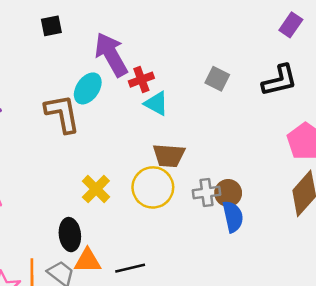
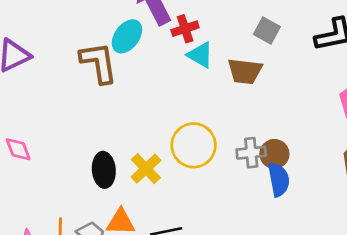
brown trapezoid: (169, 156) -> (245, 71), moved
yellow cross: (96, 189) -> (146, 169), moved
black ellipse: (70, 235) -> (104, 170), moved

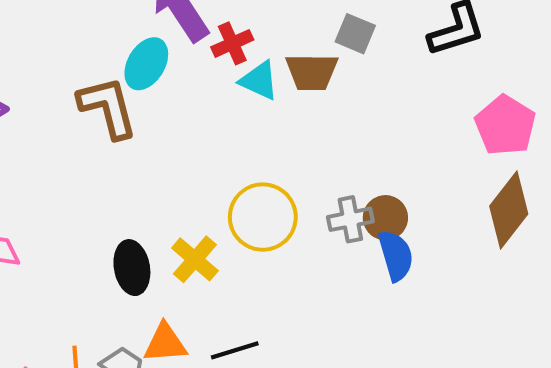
brown trapezoid: (245, 71) -> (312, 72), moved

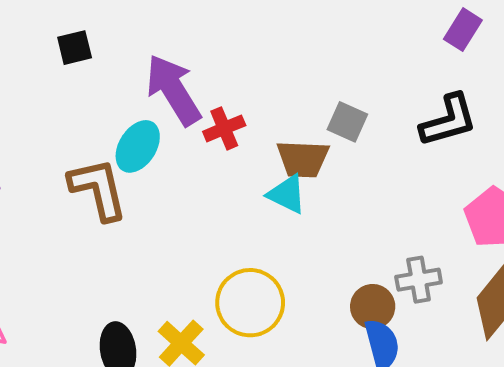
cyan triangle: (259, 81) -> (287, 194), moved
gray cross: (350, 219) -> (419, 280), moved

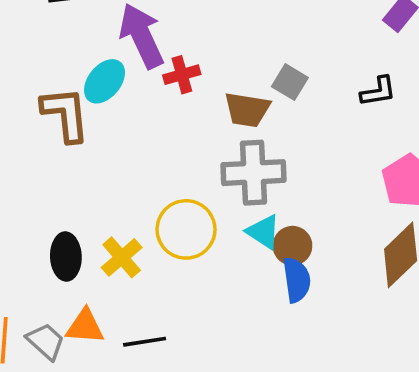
black L-shape: (448, 120) -> (378, 91), size x0.7
cyan triangle: (287, 194) -> (263, 232), moved
gray cross: (419, 280) -> (254, 173), moved, size x1.6

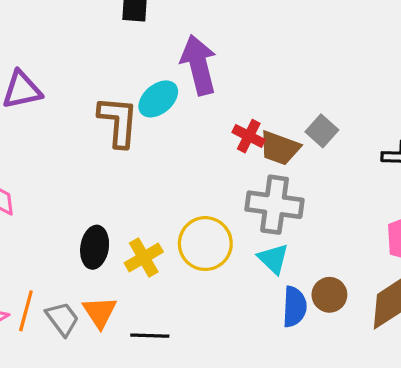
red cross: (182, 75) -> (249, 136), moved, turned 32
brown circle: (292, 246) -> (329, 295), moved
orange triangle: (85, 326) -> (100, 312), turned 42

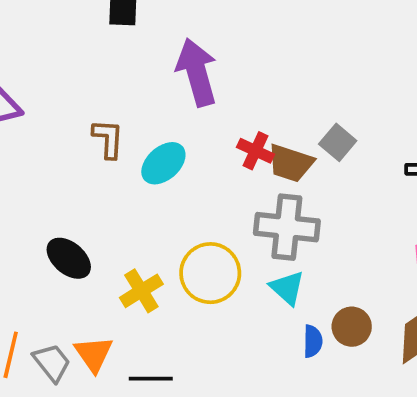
cyan ellipse: (158, 99) -> (163, 163), moved
brown L-shape: (118, 122) -> (108, 139), size x0.7
black ellipse: (95, 247) -> (69, 258), moved, turned -57
blue semicircle: (295, 307) -> (313, 341), size x0.7

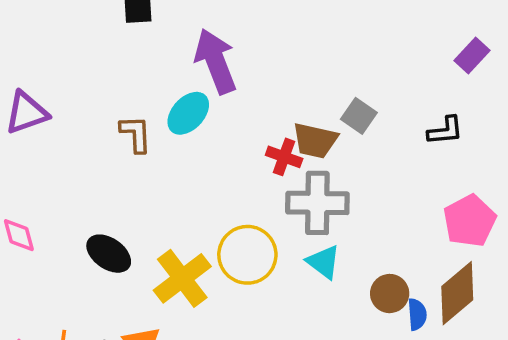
red cross: (255, 151) -> (284, 157), moved
cyan ellipse: (163, 163) -> (188, 113), moved
yellow cross: (141, 291) -> (182, 278), size x1.4
blue semicircle: (313, 341) -> (417, 314), moved

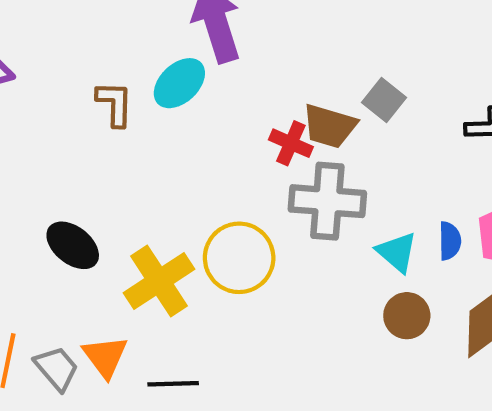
cyan triangle: (324, 262) -> (397, 252), moved
blue semicircle: (417, 314) -> (450, 241), moved

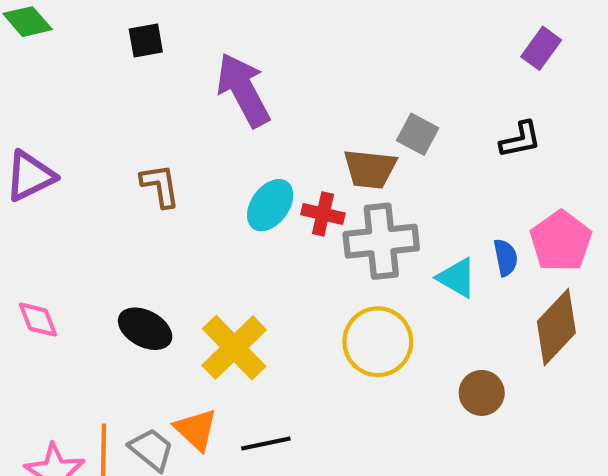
cyan ellipse: (179, 83) -> (270, 205), moved
red cross: (291, 143) -> (323, 214), moved
yellow circle: (239, 258) -> (378, 342), moved
brown circle: (407, 316) -> (482, 393), moved

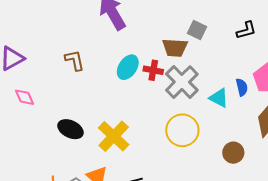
gray cross: (381, 241) -> (182, 82), turned -36
pink diamond: (38, 320) -> (25, 97), moved

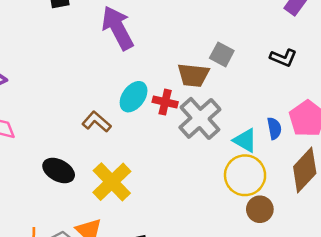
black L-shape: (246, 30) -> (283, 58), turned 35
brown L-shape: (75, 60) -> (97, 122), moved, turned -40
yellow circle: (182, 130) -> (245, 175), moved

